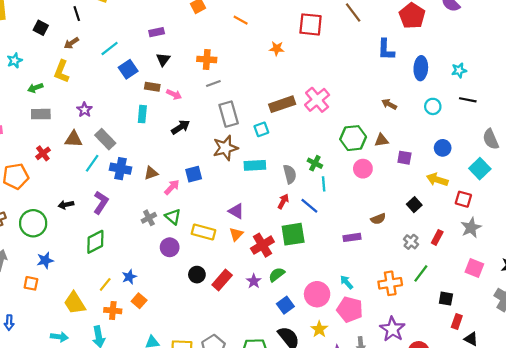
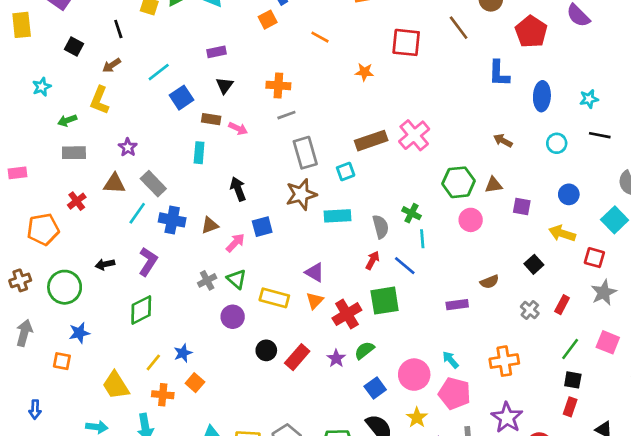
black arrow: (181, 127) -> (238, 189), moved, turned -78
green line: (421, 273) -> (570, 349), moved
red rectangle: (457, 322) -> (570, 407), moved

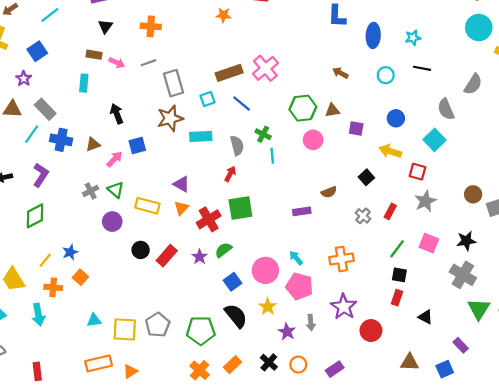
blue square: (182, 98) -> (37, 51), moved
gray line: (286, 115) -> (149, 63), moved
blue line: (405, 266) -> (242, 104), moved

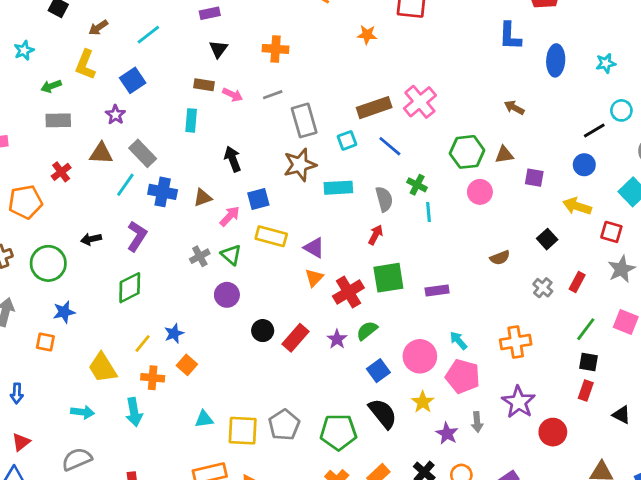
black line: (422, 68) -> (594, 130), moved, turned -42
cyan circle: (386, 75) -> (621, 110), moved
yellow rectangle: (147, 206) -> (271, 236), moved
purple rectangle: (302, 211) -> (437, 291), moved

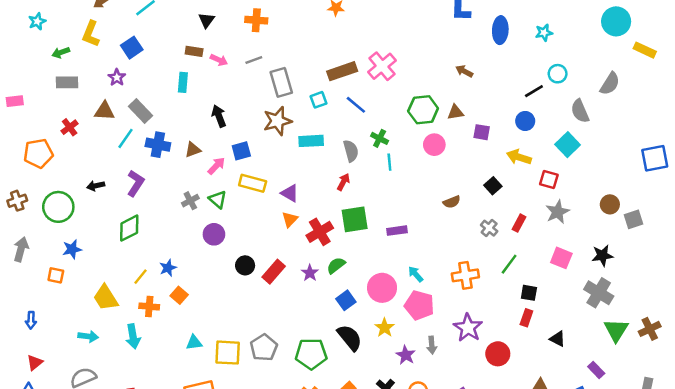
green line: (586, 329) -> (509, 264), moved

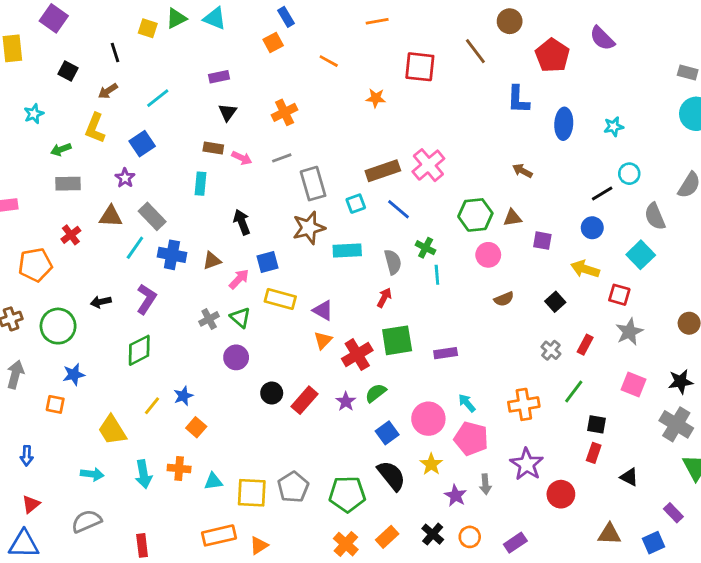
orange cross: (256, 20) -> (285, 112), turned -30
brown semicircle: (452, 202) -> (504, 299), moved
orange cross: (149, 307) -> (179, 469), moved

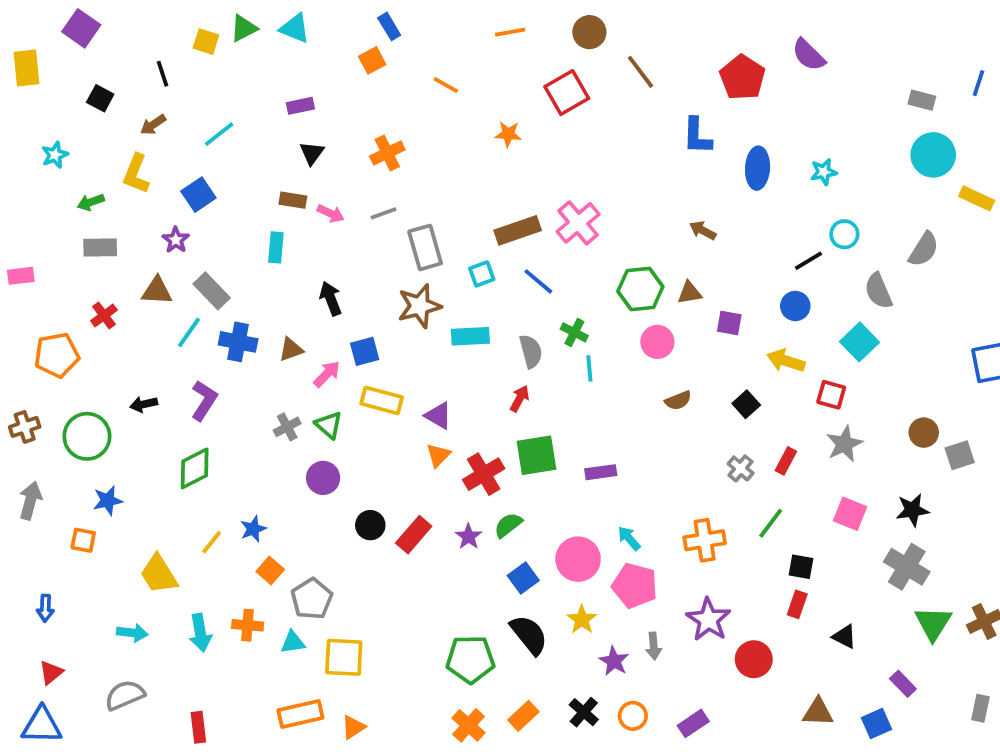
brown circle: (510, 21) -> (589, 32), moved
red square: (420, 67) -> (567, 93), turned -36
gray pentagon: (293, 487) -> (312, 599), moved

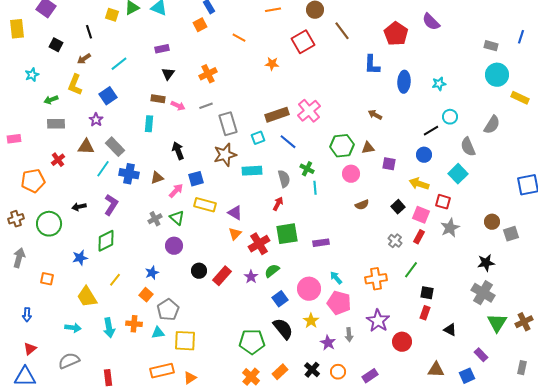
blue star: (108, 501) -> (80, 258), moved
pink square: (850, 514) -> (421, 215), moved
blue star: (253, 529) -> (152, 273), moved

